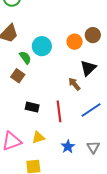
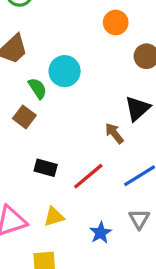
orange circle: (75, 42) -> (116, 23), moved
red line: (59, 111) -> (88, 176), turned 55
gray triangle: (93, 147) -> (139, 219), moved

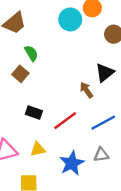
cyan circle: (65, 71) -> (70, 19), moved
gray triangle: (139, 219) -> (101, 155), turned 49
blue star: (101, 233) -> (72, 163), size x1.5

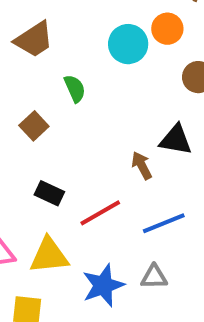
green semicircle: (31, 53) -> (75, 89), moved
black triangle: (105, 73) -> (176, 140), turned 42
yellow triangle: (38, 149) -> (49, 256), size x1.5

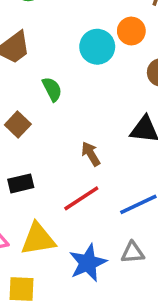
brown arrow: (142, 166) -> (91, 154), moved
black rectangle: (49, 193) -> (21, 183), moved, turned -35

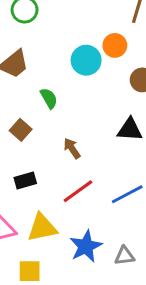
brown arrow: (91, 154) -> (72, 148), moved
gray triangle: (133, 253) -> (125, 256), moved

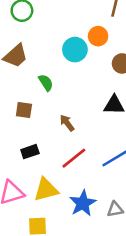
brown square: (21, 130) -> (24, 110), turned -30

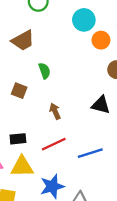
cyan circle: (75, 50) -> (84, 20), moved
black rectangle: (30, 152) -> (18, 139), moved

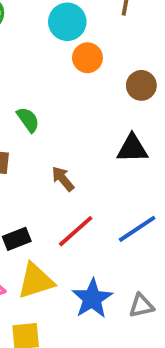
orange circle: (101, 40) -> (87, 58), moved

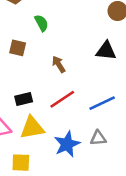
gray triangle: (141, 306) -> (98, 138), moved

